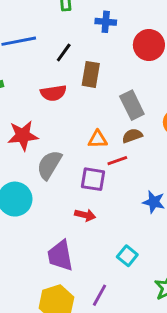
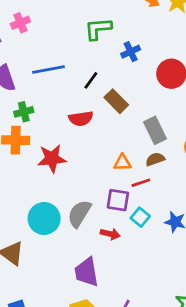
blue cross: (106, 22) -> (131, 52), turned -30
brown rectangle: (91, 74) -> (116, 101), turned -55
gray semicircle: (49, 165) -> (79, 214), moved
cyan square: (127, 256) -> (140, 217), moved

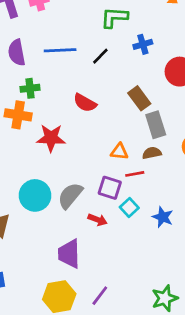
black line: (91, 80) -> (100, 56), moved
brown rectangle: (116, 101) -> (139, 98), moved
red semicircle: (81, 119) -> (85, 103), turned 30

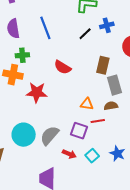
blue line: (60, 50) -> (45, 28), turned 70
black line: (100, 56) -> (85, 34), moved
brown rectangle: (139, 98) -> (103, 65), turned 48
cyan square: (129, 208) -> (92, 156), moved

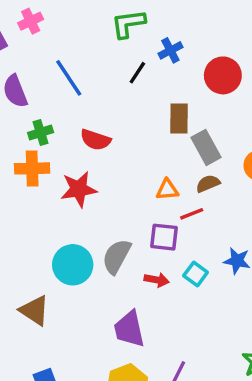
red semicircle: (63, 67) -> (95, 140), moved

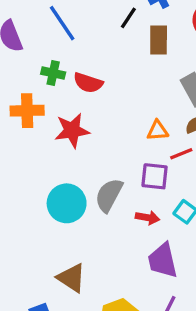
brown rectangle: (179, 118) -> (159, 40), moved
green cross: (41, 132) -> (53, 73), moved, turned 30
brown triangle: (34, 310) -> (71, 278), moved
purple trapezoid: (129, 329) -> (163, 261), moved

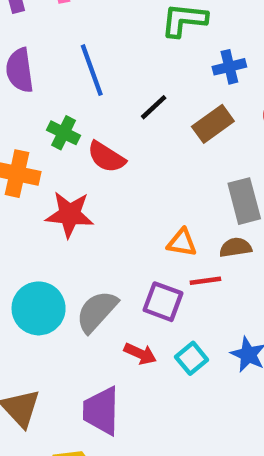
black line: (128, 18) -> (154, 107), moved
brown rectangle: (159, 40) -> (213, 124), turned 40
purple trapezoid: (163, 261) -> (101, 411), moved

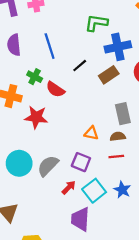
blue cross: (229, 67) -> (118, 47), size x1.6
red line: (205, 281) -> (116, 156), moved
red arrow: (140, 354) -> (69, 187), turned -72
cyan square: (192, 358) -> (94, 191), size x1.5
purple trapezoid: (101, 411) -> (80, 219), moved

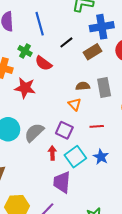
orange triangle: (91, 133) -> (75, 104), turned 32
brown semicircle: (118, 136) -> (83, 86), moved
red arrow: (69, 187) -> (52, 153), turned -48

